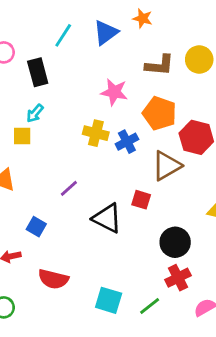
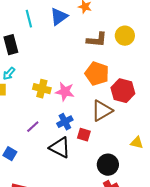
cyan line: (63, 35) -> (29, 19), turned -48
pink star: (114, 92) -> (65, 92), moved
yellow cross: (96, 133) -> (42, 89), moved
blue cross: (127, 142) -> (65, 122), moved

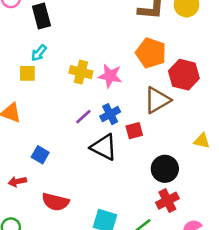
purple line: (33, 127) -> (83, 117), moved
red square: (84, 135) -> (134, 131), turned -32

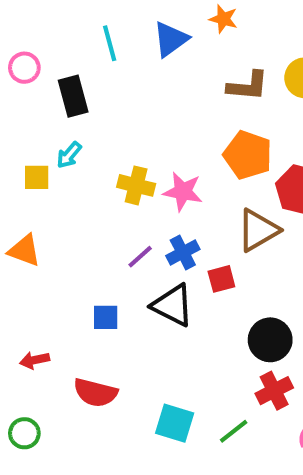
yellow square: (27, 73) -> (37, 177), moved
blue square: (40, 155) -> (106, 317), moved, turned -30

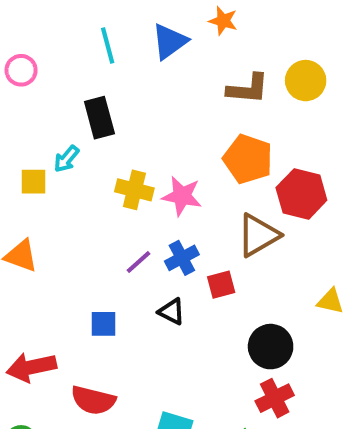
black rectangle: (73, 96) -> (99, 118), moved
black triangle: (173, 305) -> (172, 312), size x0.6
red arrow: (35, 360) -> (31, 367), size x1.6

